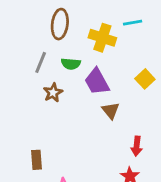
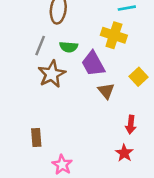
yellow cross: (102, 38) -> (114, 35), moved
yellow square: (145, 79) -> (138, 77), moved
brown star: (53, 93) -> (52, 74), size x1.5

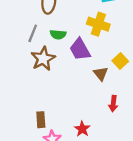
brown triangle: (106, 91) -> (101, 74), moved
brown rectangle: (36, 138) -> (41, 120), moved
red star: (124, 153) -> (82, 129), moved

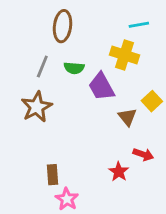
brown star: (43, 59) -> (37, 107), moved
red arrow: (113, 104) -> (143, 154), turned -77
red star: (82, 129) -> (119, 172), moved

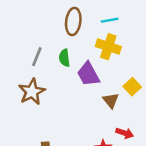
cyan line: (139, 25) -> (110, 20), moved
brown ellipse: (63, 26) -> (73, 21), moved
green semicircle: (74, 68) -> (64, 58), turned 78

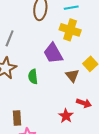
green semicircle: (64, 58) -> (33, 77), moved

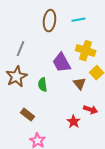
yellow cross: (70, 30) -> (86, 51), moved
brown rectangle: (17, 118) -> (28, 115), moved, turned -48

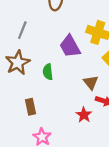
brown triangle: (80, 84) -> (91, 82), moved
brown rectangle: (28, 115) -> (30, 107), turned 40

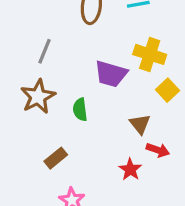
purple trapezoid: (70, 46) -> (111, 74), turned -45
brown rectangle: (30, 107) -> (56, 158), turned 63

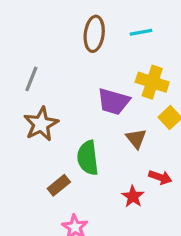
gray line: (44, 51) -> (31, 79), moved
green semicircle: (80, 110) -> (88, 158), moved, size x1.5
brown triangle: (140, 124) -> (136, 139), moved

